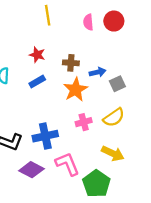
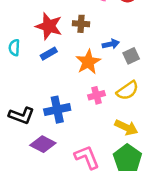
red star: (37, 55) -> (49, 26), size x1.6
brown cross: (71, 63) -> (81, 24), moved
pink L-shape: (67, 164) -> (87, 157), moved
green pentagon: (96, 184) -> (127, 158), moved

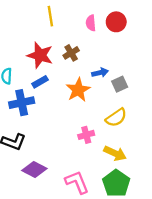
brown cross: (81, 24) -> (71, 53), turned -35
pink cross: (97, 95) -> (86, 135), moved
blue cross: (57, 110) -> (22, 103), moved

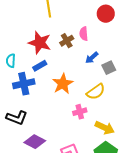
pink semicircle: (91, 23) -> (84, 34), moved
blue arrow: (100, 73) -> (92, 58), turned 152
orange star: (78, 90) -> (63, 84), moved
yellow semicircle: (116, 118) -> (96, 92), moved

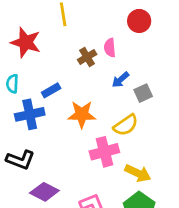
red star: (40, 43) -> (26, 42), moved
orange star: (63, 84) -> (82, 114), turned 30
pink cross: (80, 112) -> (104, 152), size x1.5

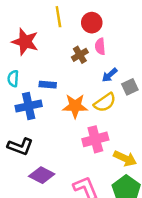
red circle: (139, 21) -> (92, 23), moved
blue rectangle: (51, 90) -> (48, 85), turned 35
yellow semicircle: (126, 125) -> (105, 102), moved

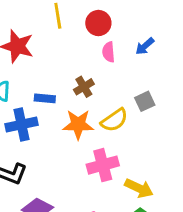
brown cross: (80, 55) -> (84, 87), moved
blue arrow: (110, 75) -> (145, 46), moved

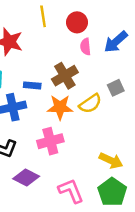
blue arrow: (145, 46) -> (116, 42), size x1.5
brown cross: (84, 87) -> (65, 76), size x1.5
pink cross: (103, 165) -> (50, 141), moved

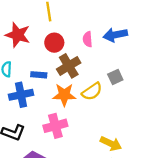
red circle: (77, 22) -> (54, 43), moved
blue arrow: (116, 42) -> (115, 35), turned 30

